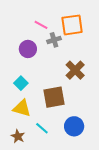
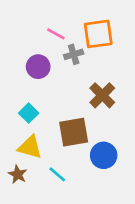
blue circle: (74, 126) -> (104, 155), moved
brown star: (18, 136) -> (18, 174), moved

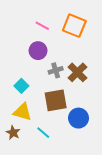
orange square: (98, 34) -> (74, 26), turned 30
gray cross: (74, 54) -> (56, 70), moved
purple circle: (38, 67) -> (38, 51), moved

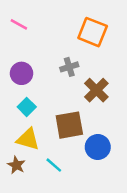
pink line: (42, 26) -> (19, 24), moved
purple circle: (38, 51) -> (22, 73), moved
gray cross: (56, 70) -> (69, 67), moved

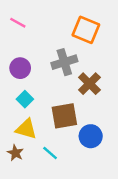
gray cross: (69, 67) -> (64, 62), size x1.5

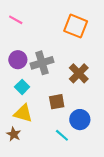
gray cross: (64, 62) -> (42, 63), moved
brown square: (64, 116) -> (57, 102), size x0.7
cyan line: (50, 153) -> (62, 135), moved

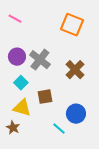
gray cross: (42, 63) -> (40, 60), turned -35
brown square: (57, 102) -> (45, 97), moved

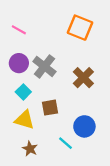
pink line: (15, 19) -> (19, 30), moved
brown star: (13, 128) -> (30, 149), moved

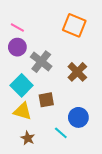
purple circle: (19, 63) -> (17, 47), moved
cyan square: (23, 92) -> (22, 85), size x1.5

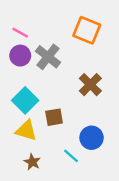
gray cross: (41, 62) -> (48, 57), moved

